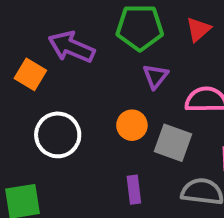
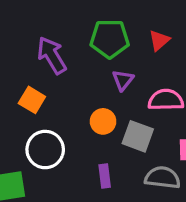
purple arrow: (71, 47) -> (52, 55), turned 36
orange square: (30, 74) -> (32, 100), moved
white circle: (58, 135) -> (45, 150), moved

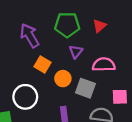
orange square: (32, 100) -> (42, 65), moved

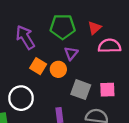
pink semicircle: (104, 65) -> (110, 46), moved
orange circle: (63, 79) -> (58, 69), moved
pink square: (120, 97) -> (107, 90), moved

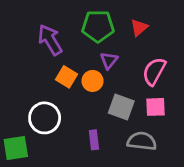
pink semicircle: (110, 46) -> (154, 71), moved, turned -60

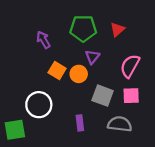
purple arrow: (50, 40) -> (43, 40), size x0.7

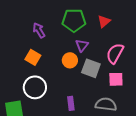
orange square: (57, 71) -> (33, 57), moved
gray square: (103, 96) -> (91, 68), moved

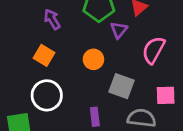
purple triangle: (82, 45) -> (119, 30), moved
gray square: (91, 68) -> (121, 86), moved
pink square: (116, 79) -> (166, 95), moved

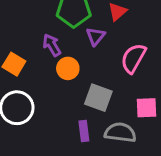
purple arrow: (52, 19) -> (52, 45), moved
purple rectangle: (95, 117) -> (84, 131), moved

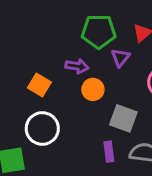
purple arrow: (52, 45) -> (77, 66), turned 130

